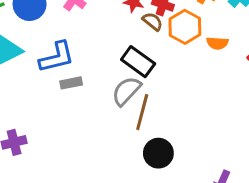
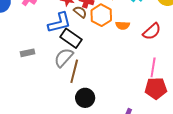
blue L-shape: (57, 57) -> (59, 23), moved

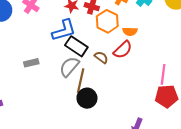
brown semicircle: (80, 12) -> (101, 57), moved
red semicircle: (152, 31) -> (123, 50), moved
black circle: (85, 98) -> (87, 98), moved

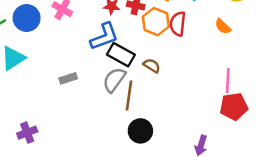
orange semicircle: (130, 31) -> (223, 26), moved, turned 48
red semicircle: (123, 50) -> (178, 24), moved, turned 144
black circle: (87, 98) -> (140, 131), moved

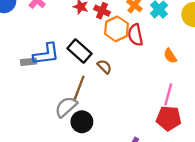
red semicircle: (178, 24) -> (135, 35), turned -30
orange semicircle: (223, 26) -> (170, 56), moved
blue L-shape: (104, 36) -> (46, 54), moved
gray semicircle: (114, 80) -> (66, 107), moved

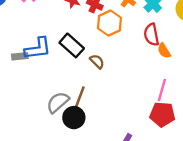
red semicircle: (135, 35) -> (151, 35), moved
brown line: (79, 89) -> (79, 99), moved

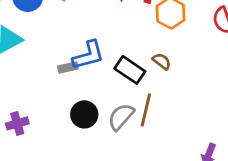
black rectangle: (72, 45) -> (130, 70), moved
black circle: (74, 118) -> (84, 114), moved

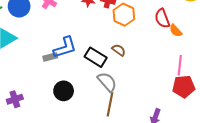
brown line: (146, 110) -> (110, 104), moved
gray semicircle: (121, 117) -> (107, 82), moved, turned 100

